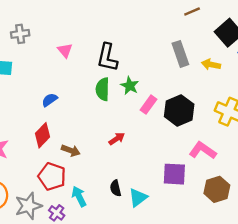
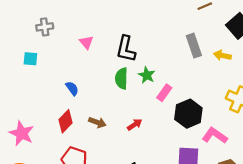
blue semicircle: (50, 100) -> (72, 88), turned 88
black hexagon: (179, 110) -> (188, 114), moved
brown arrow: (71, 150) -> (97, 122), moved

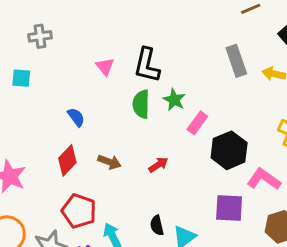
pink triangle: (86, 42) -> (105, 67), moved

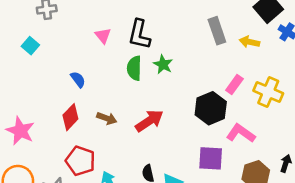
cyan square: (21, 78) -> (30, 46), turned 36
pink rectangle: (197, 123) -> (234, 84), moved
red arrow: (158, 165) -> (149, 121), size x1.6

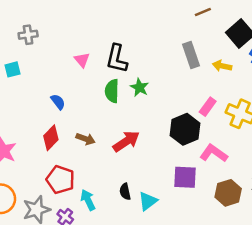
cyan square: (30, 46) -> (13, 69), turned 35

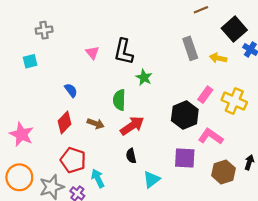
green semicircle: (112, 91) -> (119, 100), moved
black semicircle: (125, 192) -> (131, 156), moved

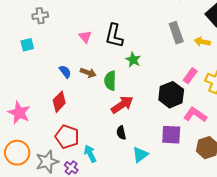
brown arrow: (96, 124) -> (88, 73), moved

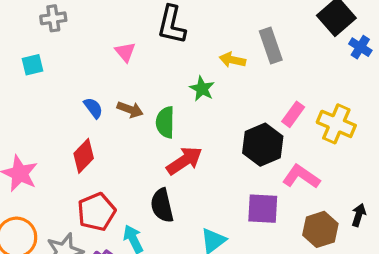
black L-shape: (114, 36) -> (172, 25), moved
yellow arrow: (202, 42) -> (232, 60), moved
black semicircle: (121, 133) -> (162, 205), moved, size x1.5
red pentagon: (67, 137) -> (96, 212), turned 30

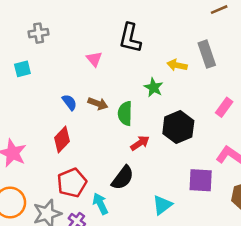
black hexagon: (263, 145) -> (178, 127), moved
red arrow: (184, 161) -> (140, 143), size x0.7
black semicircle: (162, 205) -> (123, 178), turned -130

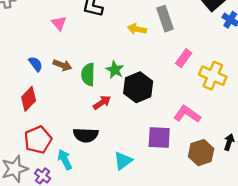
green star: (154, 87) -> (115, 70), moved
pink rectangle: (224, 107) -> (184, 58), moved
black semicircle: (123, 178) -> (86, 135), turned 55

